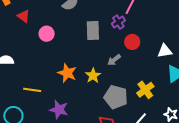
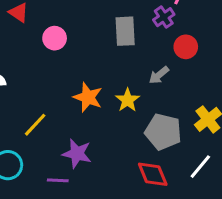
yellow line: (32, 90) -> (35, 125), turned -54

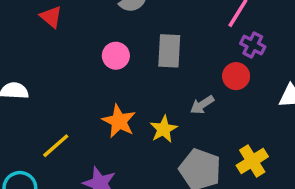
purple cross: (164, 17) -> (253, 45), moved, turned -35
pink circle: (55, 38) -> (116, 56), moved

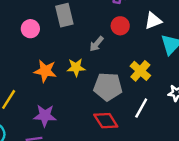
red circle: (236, 76) -> (120, 26), moved
yellow star: (164, 129) -> (76, 67), turned -30

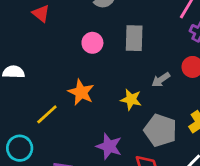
orange star: (45, 71) -> (81, 92), moved
purple star: (45, 116) -> (109, 146), moved

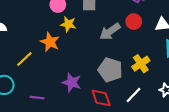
gray arrow: (161, 80) -> (110, 32), size x1.5
yellow star: (131, 100) -> (68, 24), moved

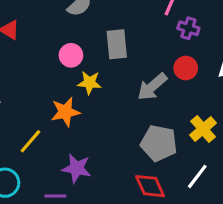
orange star: (50, 42) -> (65, 112), turned -30
purple star: (72, 83) -> (77, 168), moved

